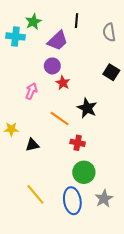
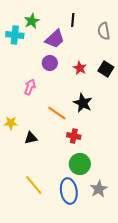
red star: (63, 83) -> (80, 68), moved

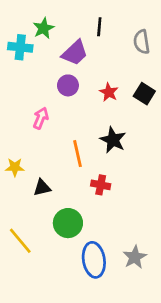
orange line: (57, 113) -> (78, 154), turned 42
green circle: (80, 164) -> (68, 223), moved
yellow line: (34, 185) -> (20, 241), moved

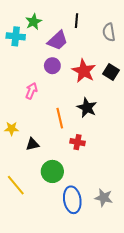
red star: (109, 92) -> (84, 71), size x1.6
gray star: (135, 257) -> (104, 198), turned -30

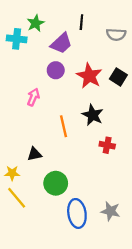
gray semicircle: (109, 32) -> (116, 34), turned -78
yellow star: (12, 129) -> (12, 173), moved
red cross: (78, 142) -> (107, 145), moved

